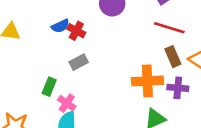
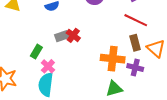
red cross: (76, 31) -> (73, 35), moved

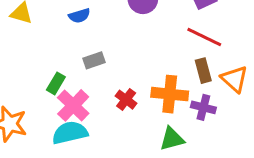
red cross: (73, 35) -> (126, 100), moved
pink cross: (48, 66) -> (73, 105), size x1.5
cyan semicircle: (46, 85) -> (70, 133), turned 70

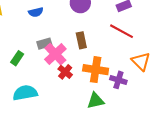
brown rectangle: (203, 71) -> (81, 40), moved
pink cross: (73, 105) -> (55, 54), moved

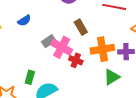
blue semicircle: (36, 12) -> (24, 21), moved
green rectangle: (17, 58) -> (30, 77), moved

